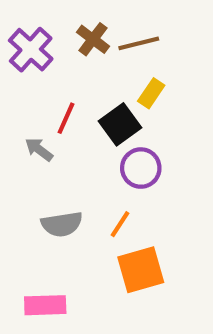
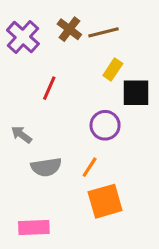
black square: (120, 124) -> (136, 93), moved, turned 36
gray arrow: (39, 149) -> (21, 135), moved

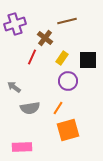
brown cross: (69, 29) -> (45, 38), moved
purple cross: (23, 37) -> (15, 24), turned 30
yellow rectangle: (113, 70) -> (62, 58), moved

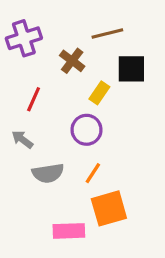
red line: (32, 57) -> (34, 99), moved
black square: (88, 60) -> (131, 69), moved
purple circle: (68, 81) -> (87, 130), moved
pink rectangle: (22, 147) -> (69, 231), moved

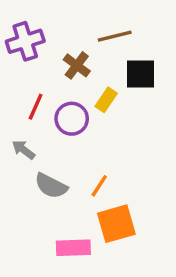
purple circle: (87, 130) -> (72, 119), moved
gray semicircle: (48, 173) -> (51, 186), turned 36

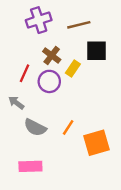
purple cross: (25, 41) -> (39, 20), moved
brown cross: (77, 65) -> (52, 55), moved
orange square: (116, 224) -> (96, 143), moved
pink rectangle: (73, 248) -> (30, 166), moved

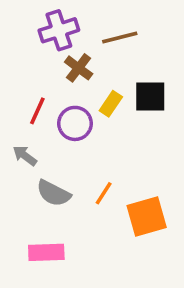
black square: (96, 51) -> (150, 97), moved
brown cross: (52, 55) -> (79, 68), moved

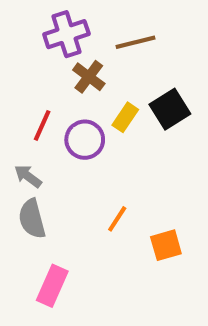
black square: (150, 97) -> (170, 109), turned -32
gray semicircle: (54, 193) -> (32, 219), moved, turned 48
orange square: (147, 217) -> (166, 245), size x0.7
pink rectangle: (46, 252) -> (52, 286), turned -64

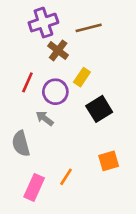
black square: (170, 109) -> (99, 109), moved
gray arrow: (28, 176) -> (45, 118), moved
orange line: (117, 219) -> (66, 177), moved

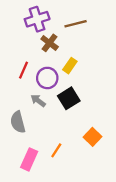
black square: (99, 109) -> (69, 98), moved
orange square: (109, 161) -> (93, 137), turned -30

